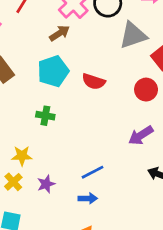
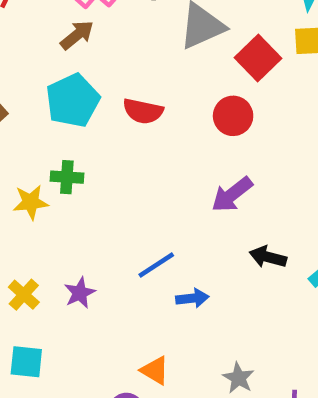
yellow star: (22, 156) -> (31, 202), moved
blue arrow: (88, 198) -> (192, 298), moved

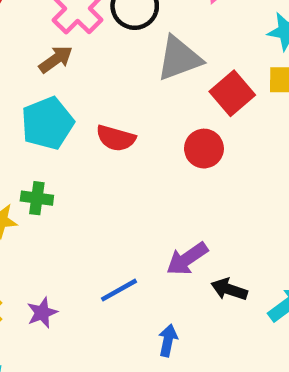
purple arrow: (232, 194) -> (187, 259), moved
blue arrow: (192, 298) -> (168, 340), moved, turned -76

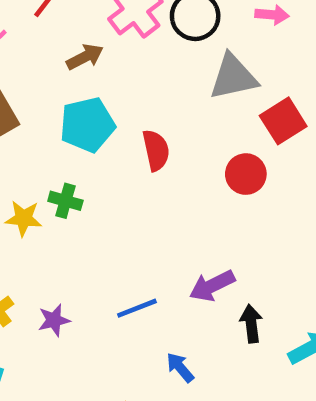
brown arrow: (56, 59) -> (85, 57), moved
red semicircle: (116, 138) -> (156, 150), turned -126
black arrow: (229, 289) -> (251, 324), turned 56
blue arrow: (168, 340) -> (180, 367), turned -60

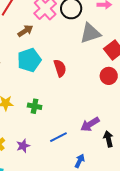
red circle: (246, 174) -> (109, 76), moved
green cross: (65, 201) -> (35, 106), moved
blue arrow: (180, 367) -> (80, 161), turned 72

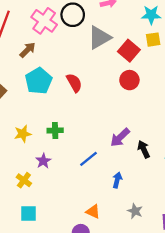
purple star: (23, 146) -> (43, 161), moved

